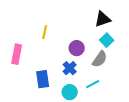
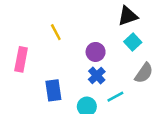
yellow line: (45, 32) -> (56, 32), turned -40
gray semicircle: (100, 59) -> (144, 73), moved
blue cross: (70, 68) -> (97, 76), moved

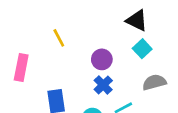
black triangle: (128, 16) -> (137, 20), turned 45
gray semicircle: (144, 73) -> (154, 82), turned -140

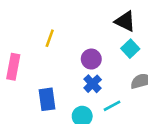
yellow line: (59, 38) -> (50, 38), turned 48

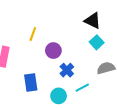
purple circle: (91, 59) -> (53, 51), moved

